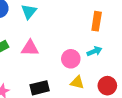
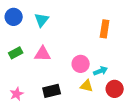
cyan arrow: (94, 51) -> (101, 71), moved

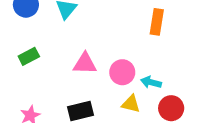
pink triangle: (43, 54) -> (85, 64), moved
cyan arrow: (101, 71) -> (151, 82), turned -144

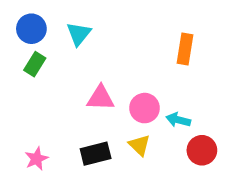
green rectangle: (29, 56) -> (35, 64), moved, turned -30
yellow triangle: (131, 104) -> (139, 145), moved, turned 30

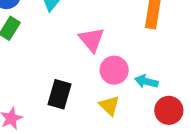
pink triangle: (101, 98) -> (92, 40), moved, turned 48
black rectangle: (96, 154) -> (59, 94), moved, turned -60

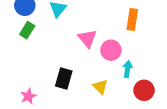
pink circle: (114, 70) -> (111, 50), moved
cyan arrow: (146, 81) -> (127, 69), turned 84

